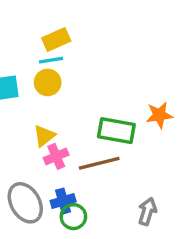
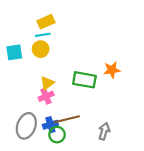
yellow triangle: (44, 136) -> (47, 83), moved
brown line: (99, 163) -> (67, 119), moved
gray ellipse: (25, 203) -> (26, 126), turned 50

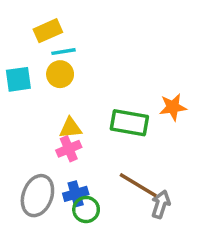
yellow rectangle: (46, 22) -> (48, 31), moved
yellow triangle: (47, 83) -> (70, 128), turned 32
brown line: (67, 119) -> (138, 185), moved, turned 45

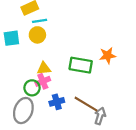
blue cross: (76, 194) -> (57, 102), moved
green circle: (86, 209) -> (32, 88), moved

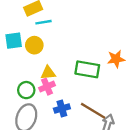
yellow circle: (37, 35) -> (34, 45), moved
green circle: (32, 88) -> (26, 90), moved

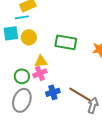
cyan line: (44, 22) -> (22, 17), moved
green rectangle: (87, 69) -> (66, 42), moved

